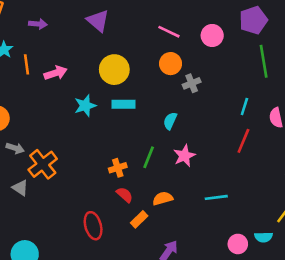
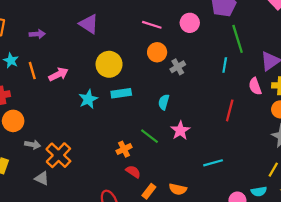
cyan line: (244, 107) -> (225, 65), moved
green line: (149, 157) -> (149, 136), turned -66
orange semicircle: (163, 198) -> (178, 189), moved, turned -144

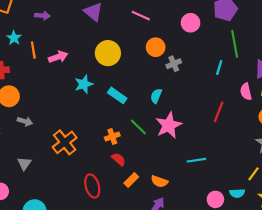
pink line: (152, 25) -> (141, 16), moved
cyan rectangle: (121, 93) -> (117, 95), moved, turned 36
pink star: (180, 131) -> (169, 125), size x1.4
orange cross: (58, 155) -> (65, 142), moved
gray triangle: (42, 178) -> (24, 164), moved, turned 32

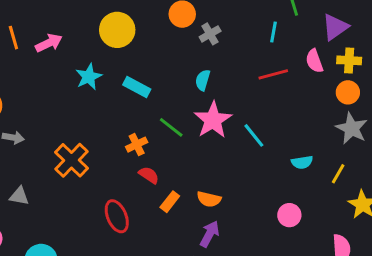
cyan semicircle: (156, 96) -> (203, 80), moved
red line: (219, 112) -> (273, 74), moved, turned 60
cyan line: (196, 160) -> (254, 135), moved, turned 66
gray triangle: (24, 164) -> (19, 196), turned -48
cyan semicircle: (237, 193) -> (302, 162), moved

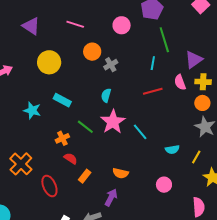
cyan star: (89, 77) -> (32, 110), moved, turned -30
orange cross: (72, 160) -> (21, 164), moved
orange semicircle: (209, 199) -> (120, 173), moved

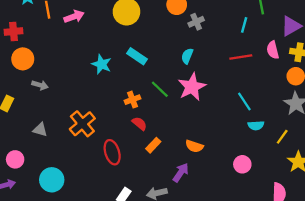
cyan line: (140, 132) -> (244, 101), moved

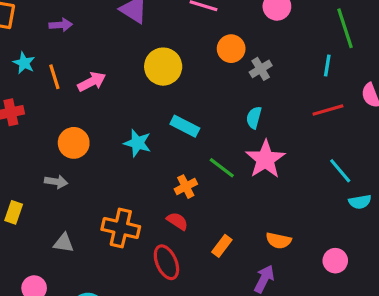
orange circle: (23, 59) -> (74, 143), moved
orange cross: (82, 124) -> (121, 228), turned -30
red semicircle: (139, 124) -> (177, 221), moved
pink circle: (242, 164) -> (335, 261), moved

